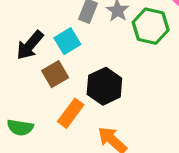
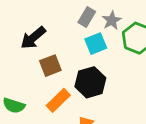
cyan square: (67, 41) -> (96, 44), moved

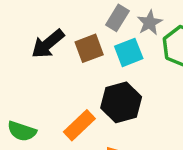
brown square: (50, 66) -> (89, 48), moved

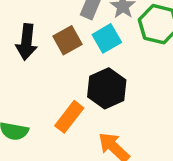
black arrow: (48, 44) -> (27, 42), turned -36

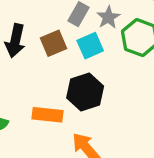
orange rectangle: (69, 117) -> (47, 115), turned 52

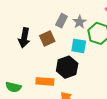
cyan square: (90, 46) -> (79, 46), moved, turned 35

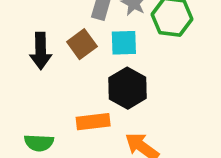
cyan square: (79, 46) -> (124, 43), moved

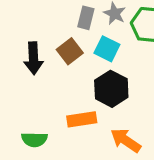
cyan square: (124, 43) -> (107, 49), turned 30

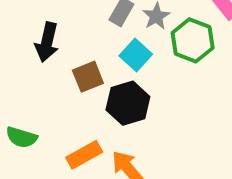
brown square: (70, 51) -> (88, 77), moved
orange rectangle: (82, 119) -> (84, 155), moved, turned -36

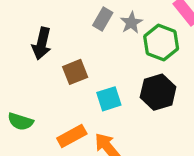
cyan square: (136, 55) -> (109, 99), moved, turned 30
black hexagon: (128, 103) -> (158, 92), moved

